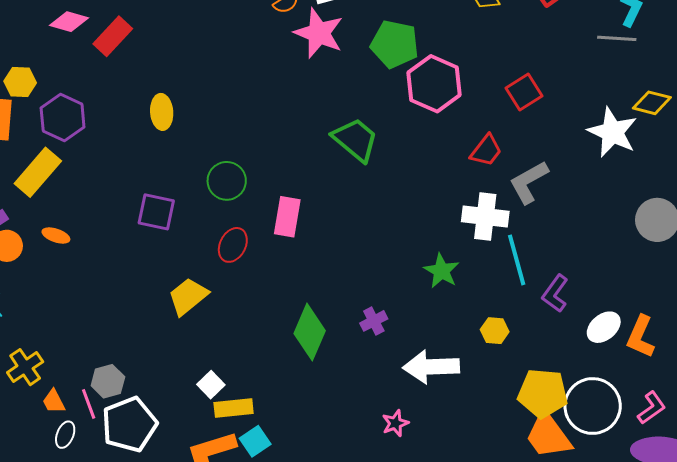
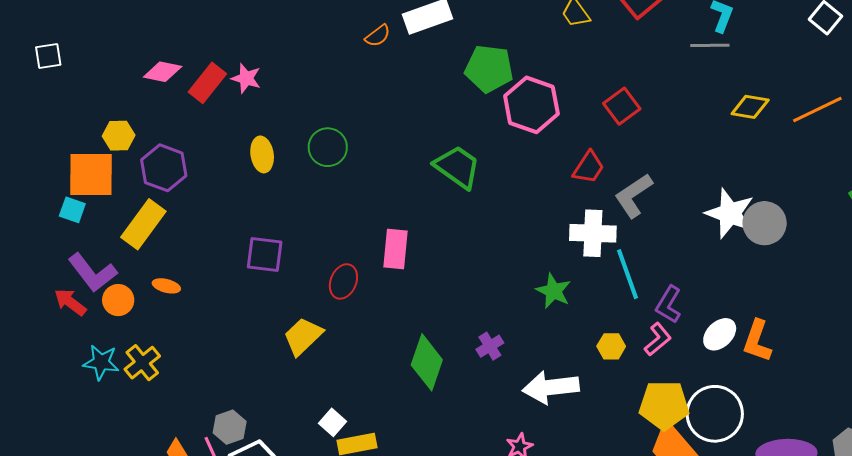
pink star: (319, 33) -> (246, 78), moved, size x0.6
white star: (612, 132) -> (730, 213), moved
green circle: (227, 181) -> (328, 147), moved
yellow cross: (25, 367) -> (142, 363), moved
pink L-shape: (652, 408) -> (658, 339), moved

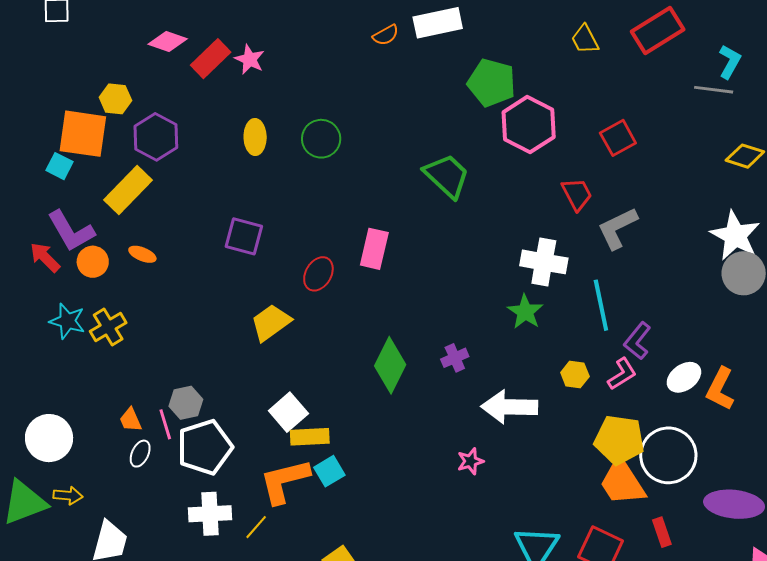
red trapezoid: (589, 167) -> (577, 194), turned -69
white star: (730, 213) -> (735, 236), moved
white cross: (593, 233) -> (544, 262), moved
white square: (333, 422) -> (288, 412), size x1.4

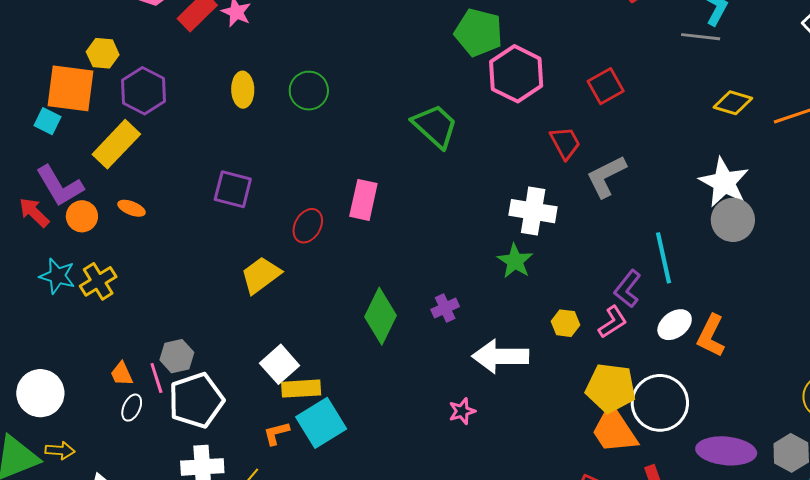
cyan line: (601, 305) -> (664, 258), moved
cyan square: (329, 471) -> (321, 423), size x1.6
orange L-shape: (285, 481) -> (276, 433), size x0.5

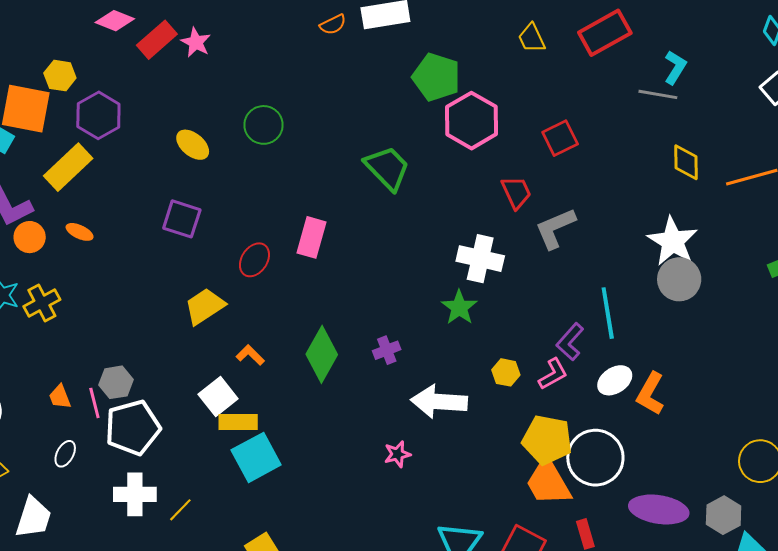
yellow ellipse: (243, 90) -> (193, 145), moved, turned -52
yellow diamond: (733, 103) -> (686, 162), turned 69
white ellipse: (132, 408) -> (65, 454), moved
orange L-shape: (276, 433) -> (250, 355), moved, turned 56

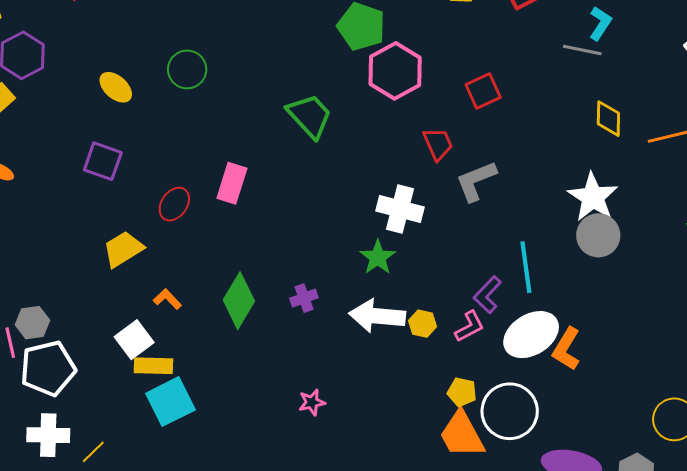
white ellipse: (615, 380) -> (531, 335), size x1.6
white arrow: (439, 402) -> (377, 316), moved
yellow pentagon: (547, 440) -> (462, 392), size x0.6

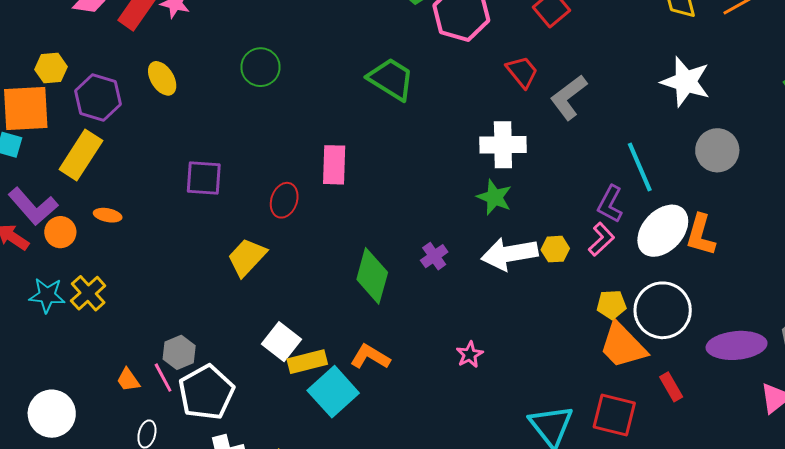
yellow ellipse: (116, 87) -> (162, 78), moved, turned 32
gray circle: (598, 235) -> (717, 150), moved
orange L-shape: (167, 299) -> (370, 357), moved, size x1.4

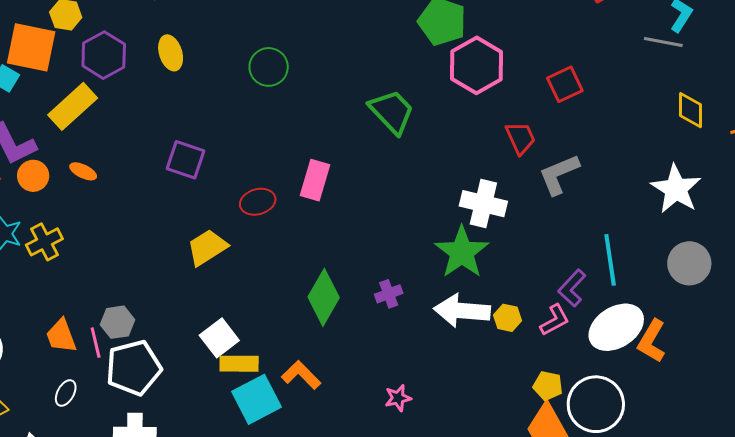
green star: (494, 197) -> (462, 252), size x1.5
red ellipse: (284, 200) -> (258, 202), turned 40
orange trapezoid: (128, 380) -> (61, 336), size x1.4

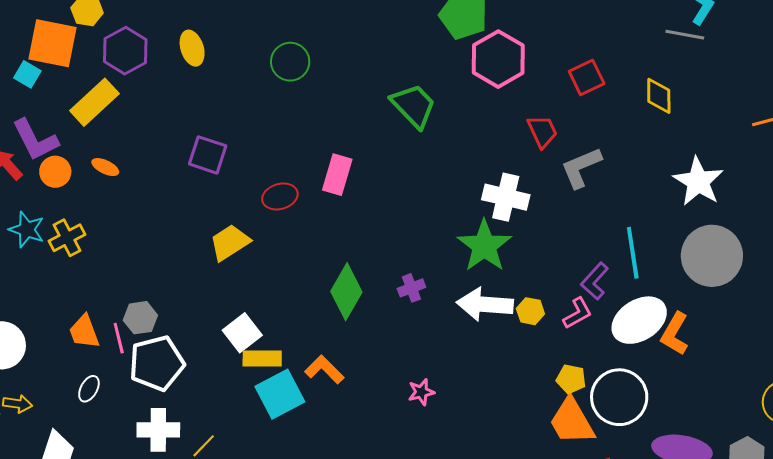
yellow diamond: (691, 110) -> (659, 96), moved
gray circle: (689, 263) -> (712, 256), size x1.4

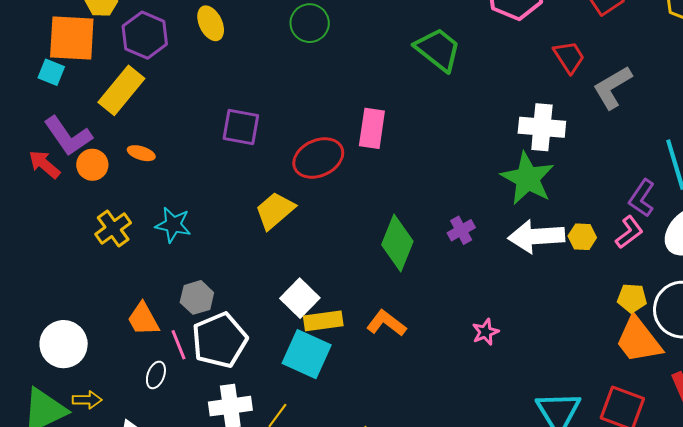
red ellipse: (280, 196) -> (318, 158), size x1.4
cyan star: (27, 230) -> (173, 225), moved
pink line: (119, 338) -> (179, 345), moved
cyan square: (280, 394) -> (307, 354), moved, turned -30

